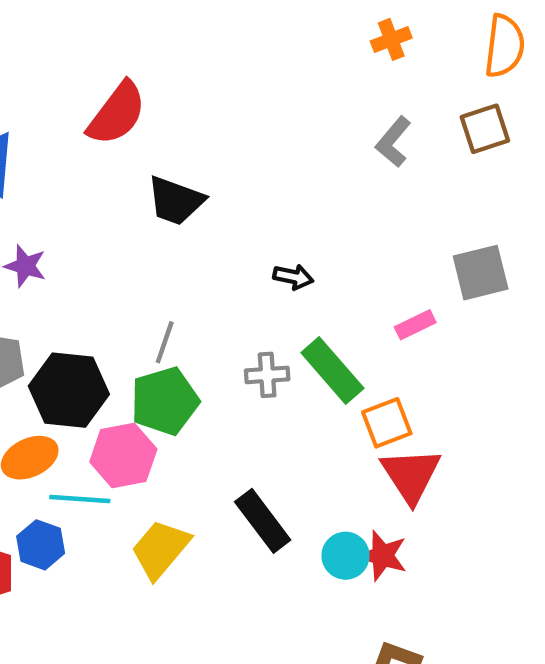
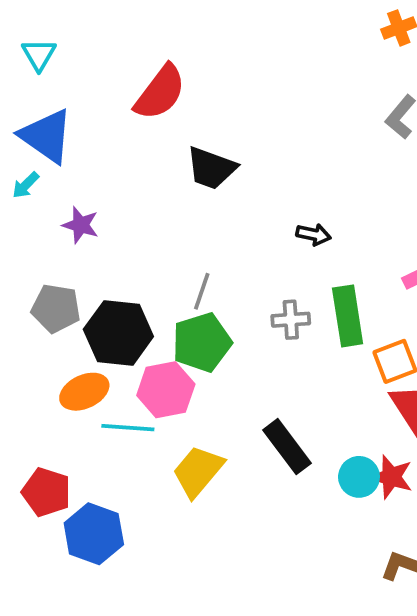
green rectangle: (332, 371) -> (348, 316), turned 32
blue hexagon: (41, 545) -> (94, 534), moved, size x1.4

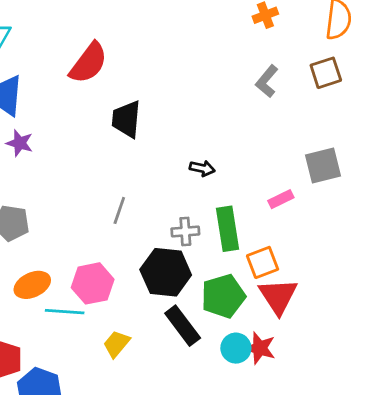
black trapezoid: (211, 168) -> (126, 119), turned 75
purple star: (81, 225) -> (20, 143), moved
black hexagon: (118, 333) -> (166, 272), moved
green pentagon: (202, 342) -> (223, 296), moved
yellow trapezoid: (198, 471) -> (117, 344), size x0.7

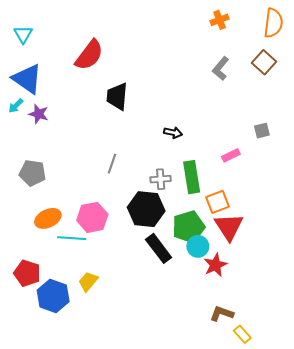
brown square: (326, 73) -> (264, 62), turned -30
gray square: (323, 165) -> (262, 131), size x0.6
yellow trapezoid: (117, 344) -> (88, 282), moved
cyan circle: (236, 348) -> (198, 246), moved
red star: (260, 348) -> (215, 265), turned 30

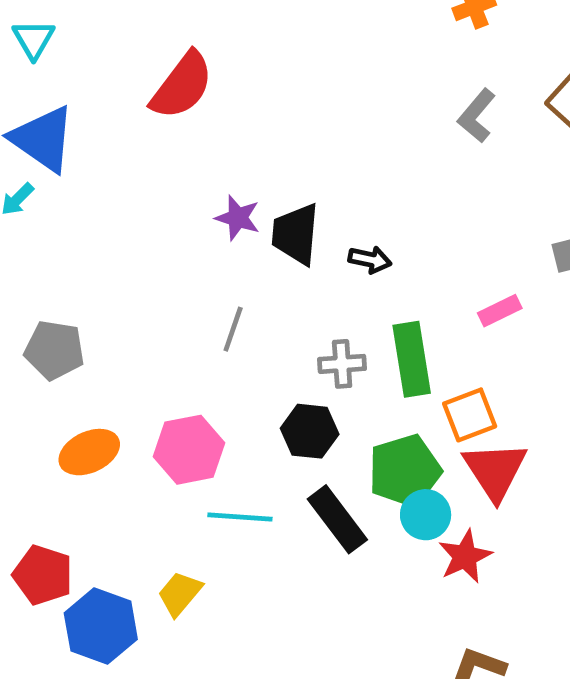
black trapezoid: (117, 96) -> (296, 234), moved
purple star: (39, 114) -> (238, 218), moved
black hexagon: (146, 209) -> (310, 431), size x0.7
cyan line: (72, 238) -> (240, 517), moved

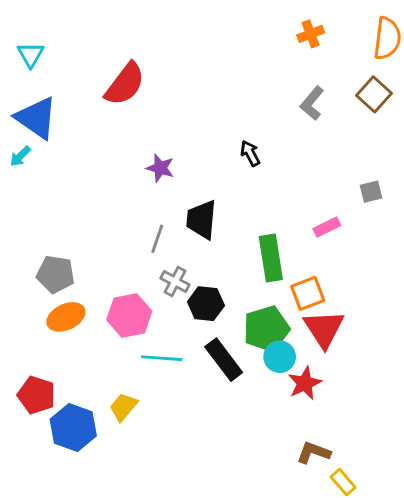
black trapezoid: (296, 234) -> (202, 220), moved
black arrow: (370, 260) -> (250, 153), moved, turned -130
gray pentagon: (54, 350) -> (56, 274), moved
gray cross: (342, 364) -> (175, 282), moved, turned 32

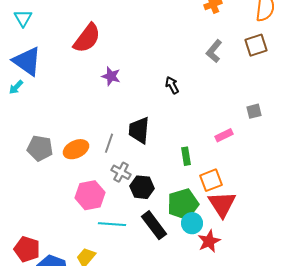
brown square: (374, 94) -> (256, 45), turned 30
purple star: (160, 168) -> (111, 76), moved
green rectangle: (271, 258) -> (186, 156), size x0.6
gray pentagon: (56, 274) -> (40, 148), moved
orange ellipse: (66, 317) -> (76, 149), moved

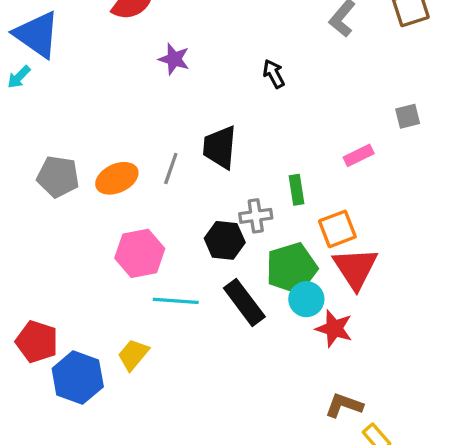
gray cross: (121, 172) -> (256, 216), moved, turned -36
red star: (209, 241) -> (334, 329), turned -30

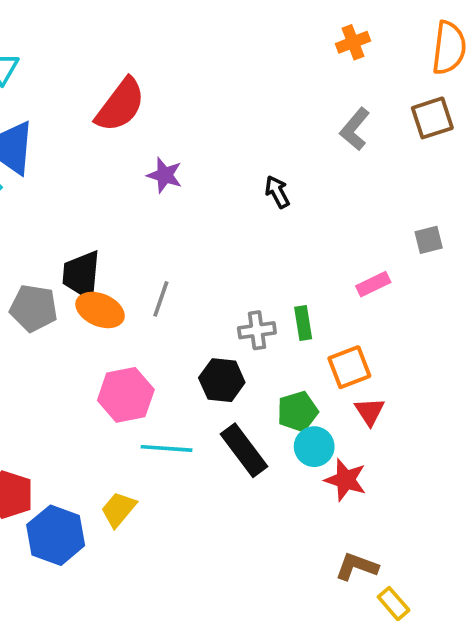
black trapezoid: (220, 147) -> (82, 275), moved
orange ellipse: (117, 178) -> (100, 310), turned 48
gray cross: (256, 216) -> (257, 330), moved
green pentagon: (292, 268) -> (298, 412), size x0.7
red triangle: (355, 268) -> (370, 412), size x0.6

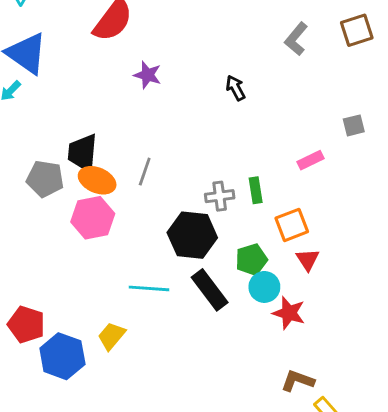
black hexagon: (222, 380) -> (192, 235), size x1.4
pink hexagon: (126, 395) -> (93, 218), moved

